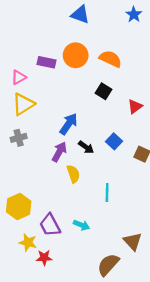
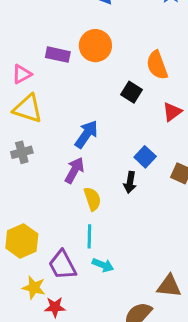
orange semicircle: (110, 59) -> (157, 65), moved, turned -135
yellow triangle: (23, 104) -> (28, 109), turned 50
black arrow: (86, 147) -> (130, 182), moved, turned 63
cyan line: (107, 193) -> (89, 236), moved
brown triangle: (133, 241) -> (169, 286), turned -42

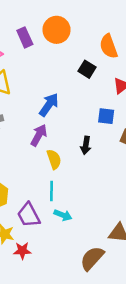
purple rectangle: (58, 55) -> (25, 37), turned 54
blue square: (145, 157) -> (106, 116), moved, turned -36

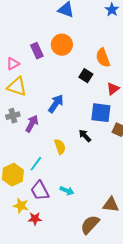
blue square: (106, 116) -> (101, 113), size x1.5
purple arrow: (39, 135) -> (32, 124), moved
black arrow: (86, 145) -> (85, 136), turned 128
cyan line: (51, 191) -> (36, 164), moved, turned 35

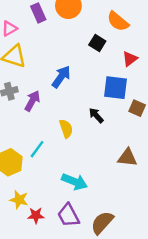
orange semicircle: (103, 58) -> (118, 21), turned -30
purple trapezoid: (40, 191) -> (68, 215), moved
cyan arrow: (67, 191) -> (74, 182), size x1.5
brown triangle: (111, 205) -> (127, 158), moved

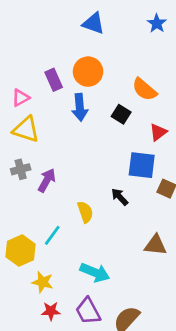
blue arrow: (61, 77) -> (80, 107), moved, turned 140
yellow star: (19, 200) -> (43, 282), moved

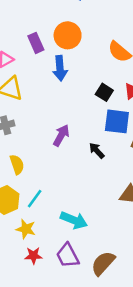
black square: (121, 114) -> (104, 92), moved
purple arrow: (47, 180) -> (61, 135), moved
yellow semicircle: (85, 212) -> (17, 164), moved
cyan line: (52, 235) -> (35, 199), moved

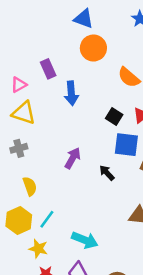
orange circle: (68, 35) -> (93, 48), moved

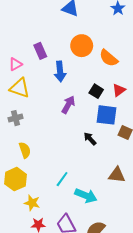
orange circle: (93, 48) -> (82, 46), moved
purple arrow: (73, 158) -> (68, 105), moved
cyan line: (47, 219) -> (62, 179), moved
cyan arrow: (85, 240) -> (86, 196), moved

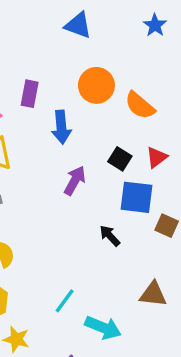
purple rectangle: (40, 51) -> (30, 94), turned 35

